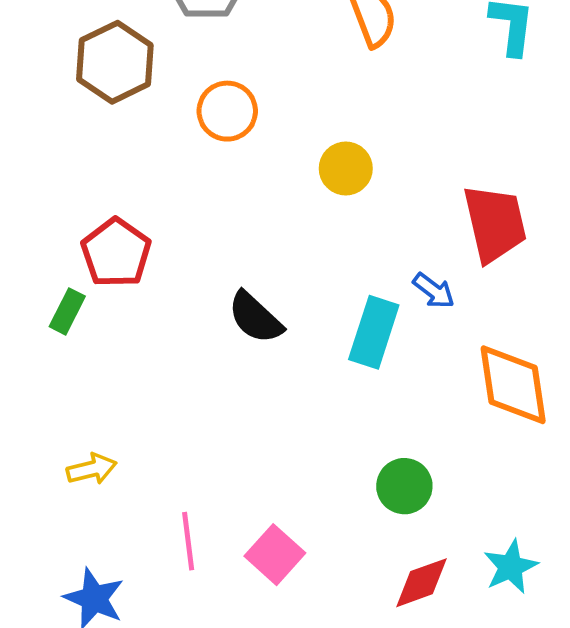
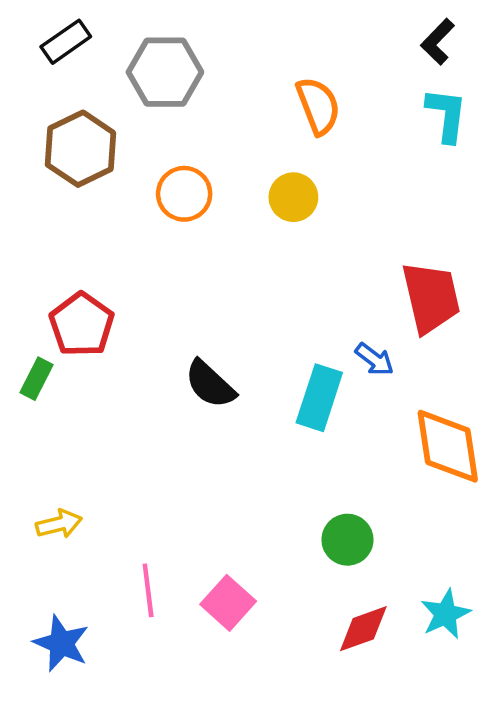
yellow circle: (346, 168) -> (293, 197), moved

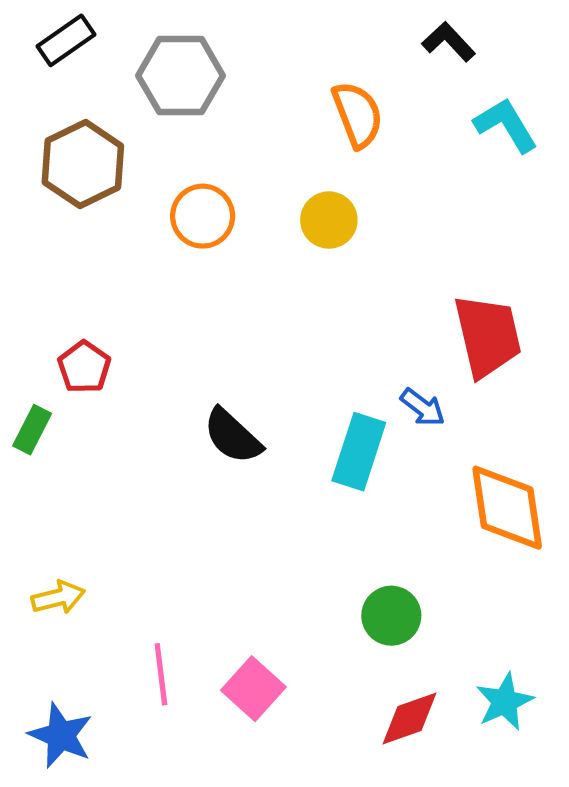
black L-shape: (438, 42) -> (449, 42), moved, turned 93
cyan L-shape: (447, 115) -> (506, 125), turned -38
red pentagon: (82, 324) -> (84, 367), size x0.7

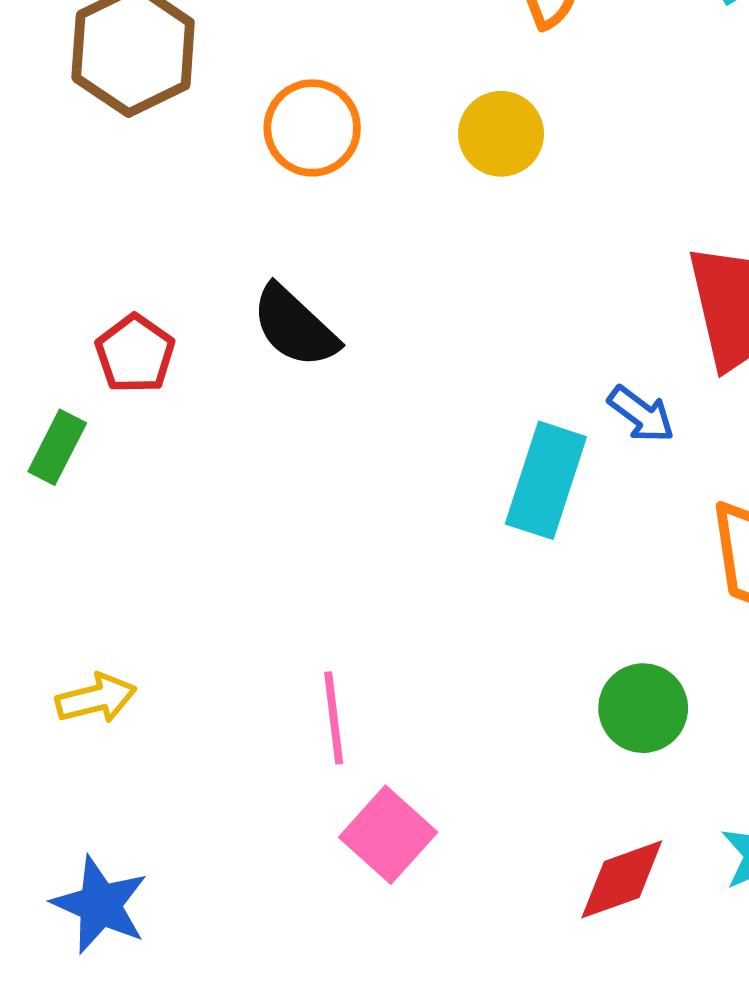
black semicircle: (233, 436) -> (295, 327), moved
green circle: (391, 616) -> (643, 708), moved
pink line: (161, 674) -> (334, 718), moved

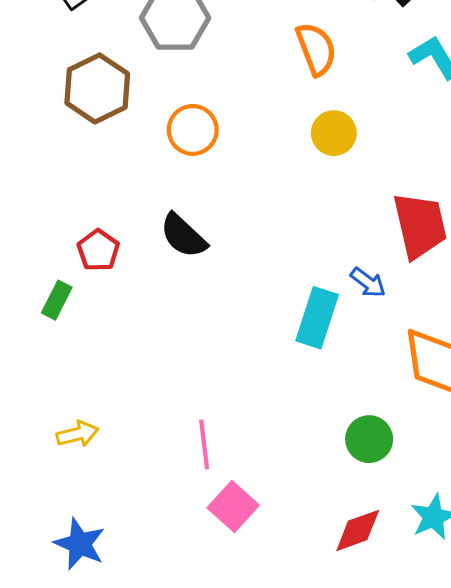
yellow circle: (501, 134) -> (334, 133), moved

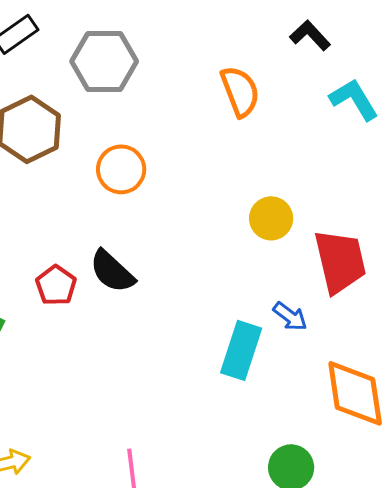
yellow circle: (334, 133) -> (271, 218), moved
red pentagon: (98, 250) -> (56, 285), moved

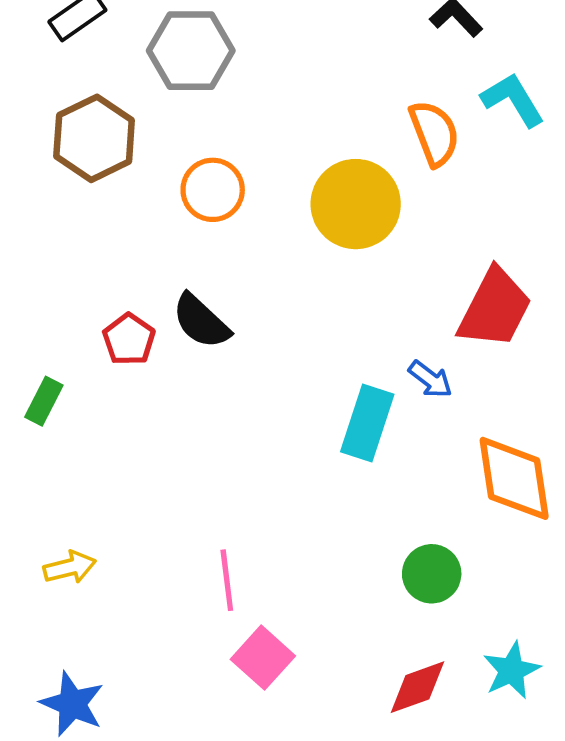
orange semicircle: (240, 91) -> (434, 133), moved
yellow circle: (271, 218) -> (356, 204), moved, size x1.6
red trapezoid: (340, 261) -> (495, 308), turned 40

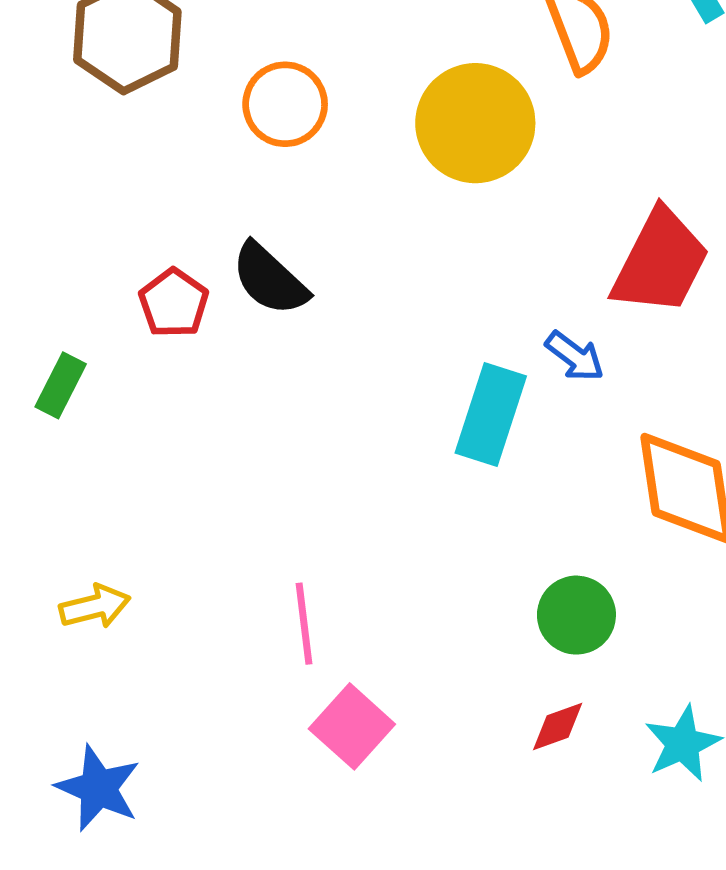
red diamond: (417, 687) -> (558, 726), moved, size x0.7

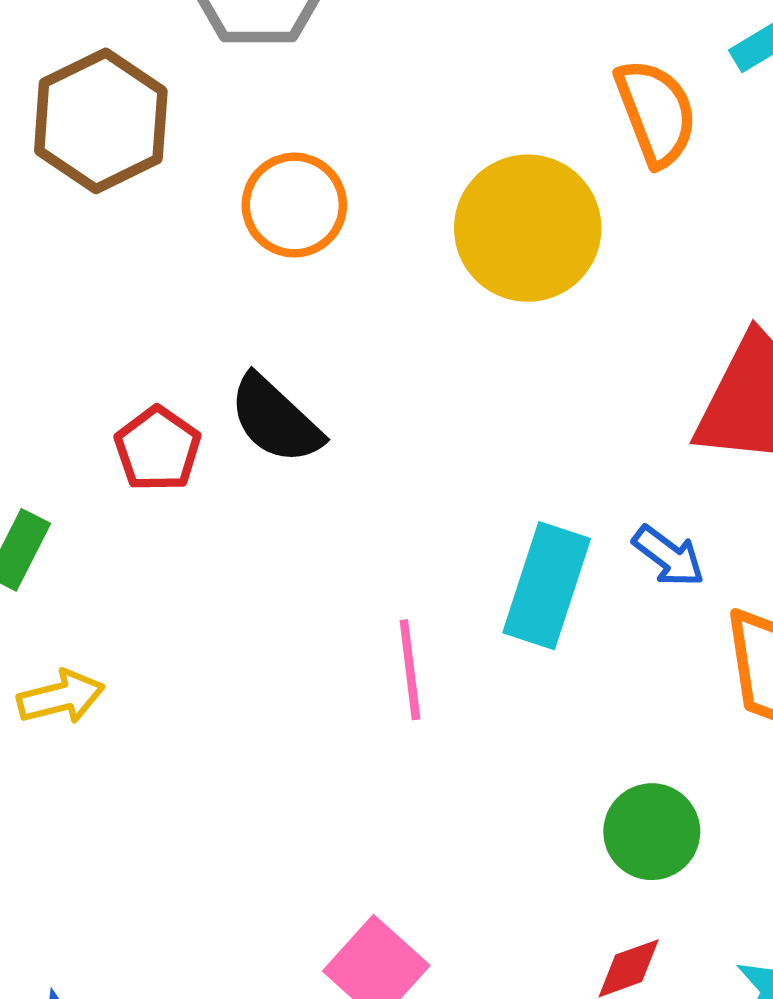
blue arrow: (575, 356) -> (669, 556), moved
yellow arrow: (95, 606) -> (61, 697), moved
pink line: (304, 624) -> (410, 670), moved

